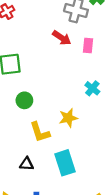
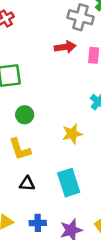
red arrow: (62, 38) -> (65, 47), turned -42
yellow L-shape: (40, 132) -> (20, 149), moved

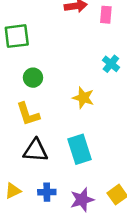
yellow star: (72, 134) -> (83, 98), turned 30
black triangle: (27, 184) -> (36, 151), size x1.5

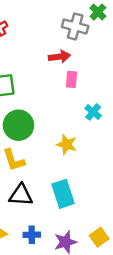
pink rectangle: (106, 15) -> (71, 79), moved
green circle: (33, 78) -> (18, 125), size x1.6

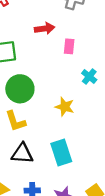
red arrow: (59, 57) -> (45, 28), moved

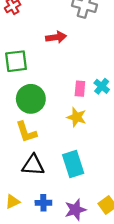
pink rectangle: (69, 46) -> (80, 89), moved

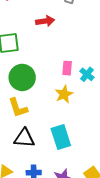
cyan cross: (102, 86) -> (87, 74), moved
yellow star: (77, 117) -> (64, 94), turned 30

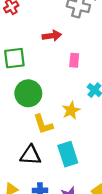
pink rectangle: (67, 68) -> (74, 60), moved
yellow L-shape: (18, 108) -> (43, 124), moved

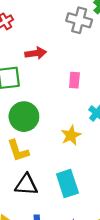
red arrow: (52, 36) -> (36, 53), moved
yellow L-shape: (43, 124) -> (18, 151), moved

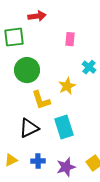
yellow L-shape: (18, 151) -> (41, 100), moved
black triangle: (26, 185) -> (29, 128), turned -30

